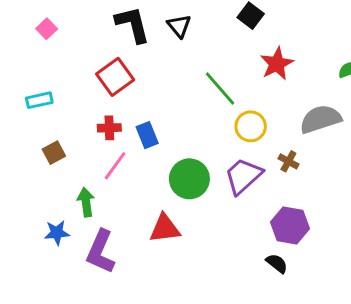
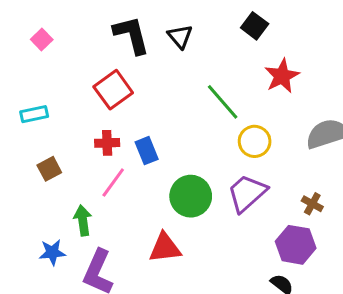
brown cross: (288, 161) -> (312, 204), moved

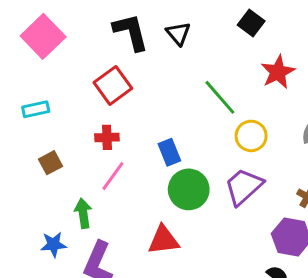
pink square: (42, 40) -> (43, 36), size x2.0
blue rectangle: (147, 151) -> (169, 152), moved

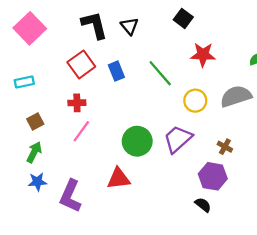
red star: (278, 72) -> (203, 55), turned 30
yellow circle: (251, 136) -> (195, 101), moved
blue rectangle: (169, 152) -> (116, 71), moved
green arrow: (83, 213) -> (34, 152), moved, turned 35

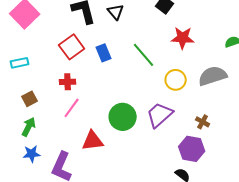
red triangle: (119, 178) -> (93, 141), moved

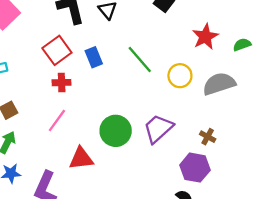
red star: (183, 38) -> (205, 37), moved, turned -30
yellow circle: (176, 80) -> (180, 76), moved
red cross: (68, 82) -> (62, 83), moved

